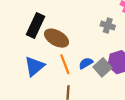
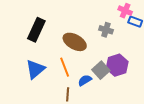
brown ellipse: (56, 38) -> (75, 42), moved
blue semicircle: (86, 63) -> (85, 80), moved

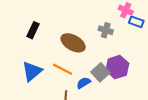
black rectangle: (36, 30) -> (33, 30), size x0.7
orange line: (65, 67) -> (63, 69), turned -42

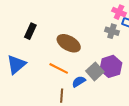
gray cross: (106, 30) -> (112, 31), moved
blue triangle: (32, 71) -> (16, 64), moved

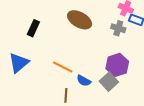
brown ellipse: (69, 43) -> (80, 20), moved
gray square: (95, 71) -> (109, 82), moved
blue semicircle: (79, 82) -> (84, 81), turned -120

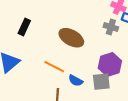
brown ellipse: (80, 20) -> (71, 38), moved
gray square: (109, 82) -> (101, 82), turned 36

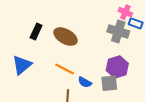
gray cross: (111, 27) -> (118, 31), size x1.5
brown ellipse: (71, 38) -> (66, 37), moved

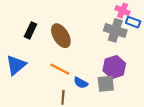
brown ellipse: (66, 37) -> (61, 36), turned 30

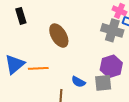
black rectangle: (31, 30) -> (21, 16), moved, turned -42
orange line: (60, 69) -> (38, 68), moved, turned -30

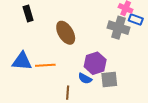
blue triangle: (15, 64) -> (22, 61), turned 45
purple hexagon: (111, 66) -> (95, 63), moved

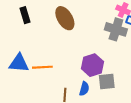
brown ellipse: (66, 33) -> (65, 18), moved
blue semicircle: (85, 78) -> (84, 89), moved, turned -104

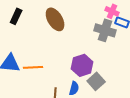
black rectangle: (25, 15) -> (16, 16), turned 42
gray square: (107, 82) -> (96, 81), turned -36

